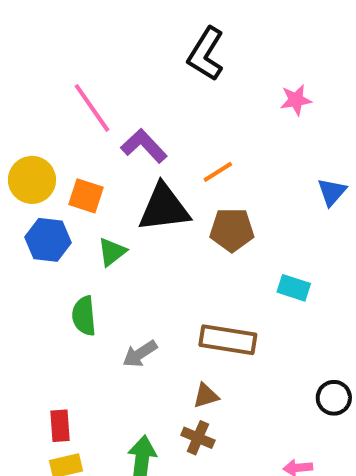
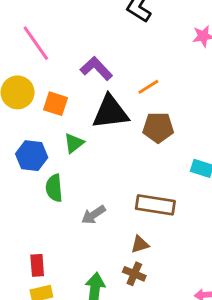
pink line: (92, 108) -> (36, 43), moved
blue hexagon: (48, 240) -> (32, 156), moved

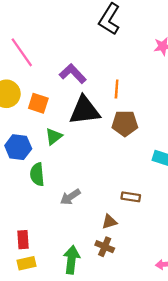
orange line: (148, 87) -> (117, 89), turned -54
brown rectangle: (155, 205) -> (131, 197), moved, size x0.6

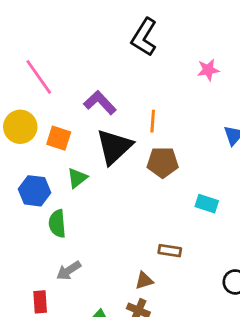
black triangle: (85, 110) -> (114, 147), turned -36
gray arrow: (70, 197) -> (69, 271), moved

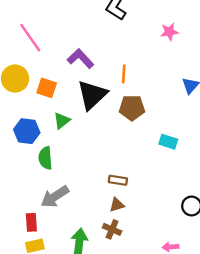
brown rectangle: (170, 251) -> (118, 180), moved
gray arrow: (69, 271) -> (55, 197), size x1.4

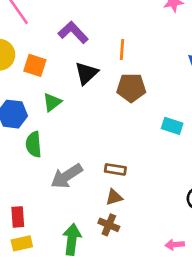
black triangle: (92, 95) -> (86, 73), size x0.7
gray arrow: (55, 197) -> (67, 176), moved

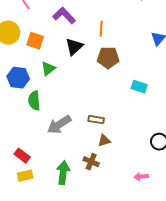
brown triangle: (114, 197) -> (104, 141), moved
red rectangle: (18, 217) -> (22, 156), turned -49

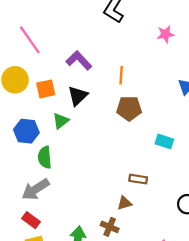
orange square: (35, 41) -> (46, 89), turned -30
black triangle: (74, 47) -> (78, 96), moved
brown rectangle: (96, 120) -> (138, 179), moved
gray arrow: (59, 125) -> (36, 189), moved

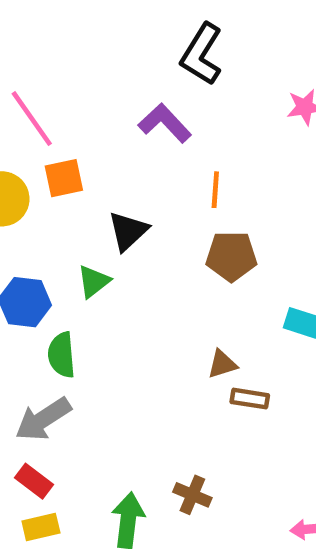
purple L-shape: (79, 60) -> (165, 123), moved
orange square: (46, 89) -> (64, 178), moved
brown triangle: (124, 203) -> (222, 364), moved

